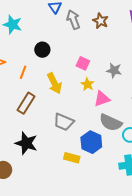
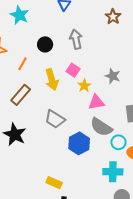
gray arrow: (73, 20) -> (76, 39), moved
brown star: (100, 21) -> (113, 17), moved
pink square: (83, 63) -> (73, 70), moved
yellow rectangle: (72, 158) -> (54, 183), moved

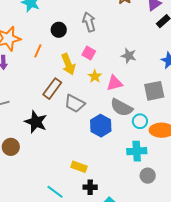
yellow star: (84, 86) -> (95, 76), moved
brown rectangle: (21, 95) -> (52, 89), moved

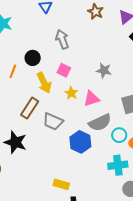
black circle: (59, 30) -> (33, 58), moved
gray semicircle: (122, 107) -> (100, 123), turned -50

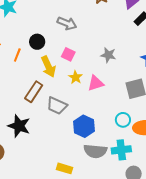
gray arrow: (62, 39) -> (67, 23), turned 132
gray semicircle: (100, 123) -> (95, 151), moved, turned 30

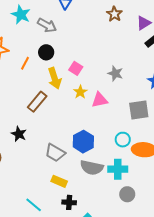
gray arrow: (67, 23) -> (47, 25), moved
gray trapezoid: (57, 106) -> (55, 153), moved
black star: (19, 126) -> (19, 134), size x0.7

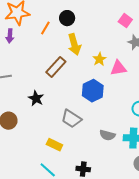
pink square: (76, 68) -> (125, 21), moved
blue hexagon: (83, 142) -> (93, 91), moved
gray semicircle: (92, 168) -> (107, 135), size x0.7
yellow rectangle: (59, 181) -> (54, 145), moved

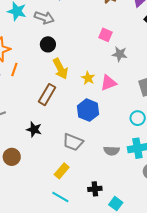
orange line: (45, 28) -> (14, 70), moved
yellow rectangle: (54, 145) -> (62, 171), turned -63

